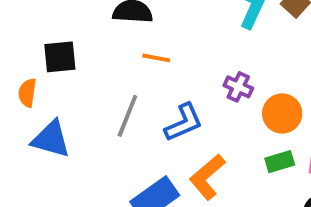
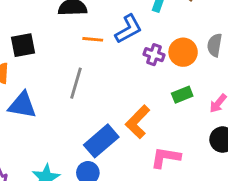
orange circle: (282, 113) -> (183, 52), moved
blue L-shape: (184, 122) -> (128, 29), moved
green rectangle: (280, 162) -> (182, 95), moved

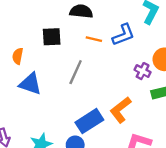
black square: (23, 45) -> (52, 37), moved
purple cross: (154, 55) -> (143, 71), moved

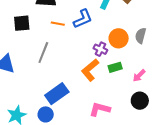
orange L-shape: (121, 110) -> (90, 70), moved

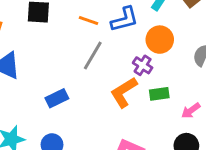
orange circle: (119, 38) -> (160, 40), moved
gray line: (43, 52) -> (93, 56), moved
blue rectangle: (57, 94) -> (57, 98), moved, size x0.7

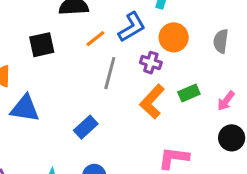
orange line: (89, 20) -> (95, 39), turned -42
purple cross: (143, 65) -> (151, 63), moved

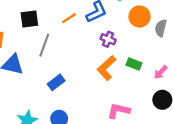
orange circle: (174, 37) -> (140, 17), moved
gray line: (110, 73) -> (44, 45), moved
green rectangle: (189, 93) -> (134, 64), turned 40

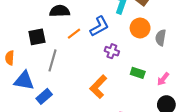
orange L-shape: (106, 68) -> (98, 87), moved
blue rectangle: (56, 82) -> (44, 96), moved

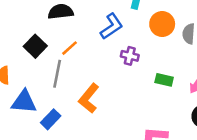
orange line: (74, 34) -> (70, 48), moved
black square: (37, 37) -> (35, 46), turned -30
orange L-shape: (98, 87) -> (89, 98), moved

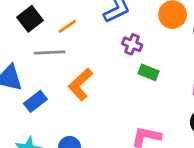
gray line: (57, 74) -> (50, 52), turned 68
green rectangle: (164, 80) -> (149, 72), moved

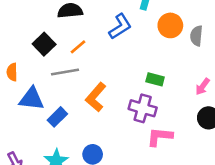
purple cross: (132, 44) -> (143, 108), moved, size x1.5

